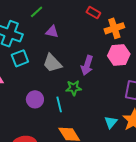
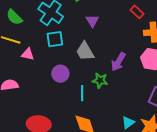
purple triangle: (52, 32) -> (92, 21), turned 32
purple circle: (35, 99) -> (60, 74), moved

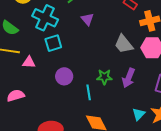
gray trapezoid: (85, 51) -> (124, 44), moved
purple arrow: (118, 62) -> (129, 78), moved

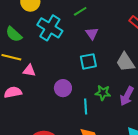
cyan square: (53, 43) -> (88, 61), moved
pink semicircle: (16, 96) -> (13, 92), moved

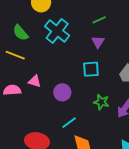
green line: (80, 11) -> (99, 20), moved
pink triangle: (29, 71) -> (35, 81), moved
cyan line: (86, 106) -> (69, 123), moved, turned 49

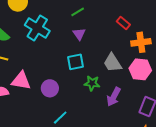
pink triangle: (35, 81) -> (21, 81), size x1.5
green star: (101, 102) -> (92, 83), moved

